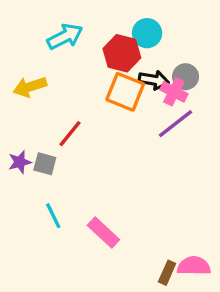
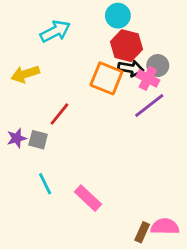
cyan circle: (147, 33) -> (118, 16), moved
red hexagon: (122, 53) -> (126, 46), moved

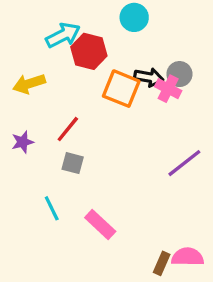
red hexagon: (126, 46) -> (89, 51), moved
purple line: (149, 105) -> (184, 163), moved
purple star: (17, 138) -> (23, 142), moved
gray square: (38, 140) -> (73, 163), moved

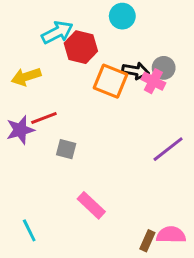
red line: (68, 129) -> (44, 118), moved, turned 30
purple star: (23, 142) -> (20, 130), size x1.4
cyan line: (52, 208) -> (29, 230), moved

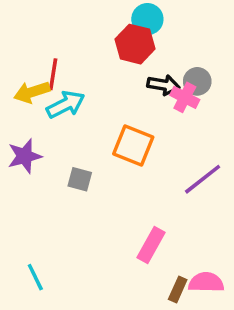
cyan arrow: (57, 32) -> (66, 105), moved
red hexagon: (81, 47) -> (135, 44), moved
orange square: (110, 81) -> (133, 145), moved
red line: (44, 118) -> (53, 74), moved, turned -60
pink rectangle: (91, 205) -> (151, 245), moved, turned 76

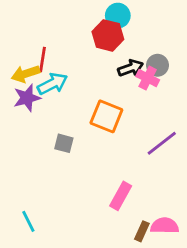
black arrow: (163, 85) -> (131, 68), turned -30
purple star: (25, 156) -> (27, 98), moved

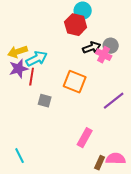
red line: (43, 60) -> (32, 77), moved

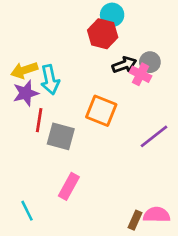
cyan arrow: (37, 59) -> (50, 80), turned 105
red line: (32, 77) -> (39, 120), moved
gray square: (45, 101) -> (61, 136), size x1.5
pink rectangle: (85, 138) -> (69, 186), moved

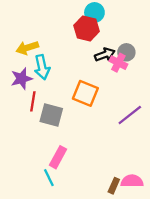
yellow arrow: (24, 70) -> (27, 48), moved
cyan line: (27, 211) -> (49, 178), moved

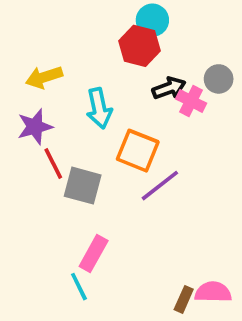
gray circle: (126, 52) -> (219, 79), moved
cyan arrow: (42, 67) -> (99, 108), moved
red line: (33, 101) -> (53, 163), turned -36
purple line: (130, 115) -> (160, 186), moved

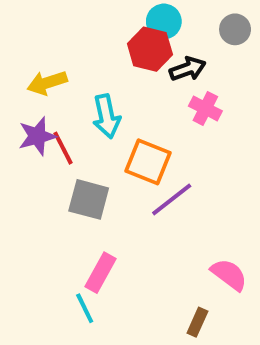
gray circle: (219, 79) -> (235, 29), moved
black arrow: (169, 88) -> (188, 69), moved
red line: (53, 163) -> (63, 148), moved
pink semicircle: (213, 292) -> (229, 275), moved, turned 36

